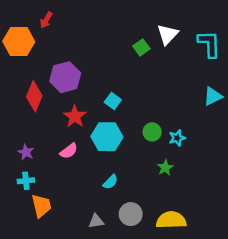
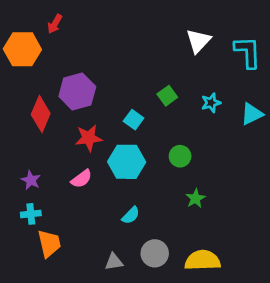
green square: (141, 47) -> (167, 96), moved
red star: (75, 116) -> (89, 138), turned 30
cyan star: (177, 138) -> (211, 103), moved

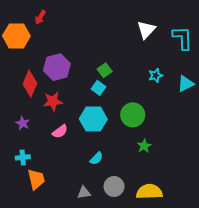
green square: (167, 96) -> (105, 70), moved
red star: (89, 138) -> (53, 101), moved
green circle: (180, 156) -> (133, 115), size x1.5
purple star: (31, 180) -> (23, 123), moved

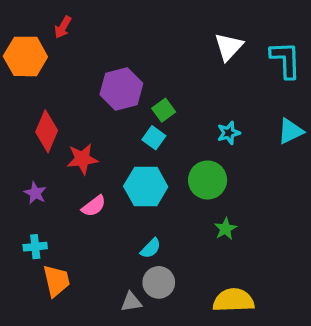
purple hexagon: (57, 67) -> (121, 89), moved
cyan star: (156, 75) -> (229, 133), moved
gray circle: (114, 186) -> (159, 282), moved

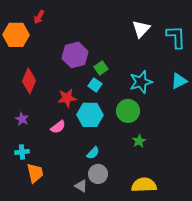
cyan star: (229, 133) -> (141, 82), size x1.6
red star: (82, 159) -> (67, 98), moved
gray triangle: (131, 302) -> (81, 186), turned 40

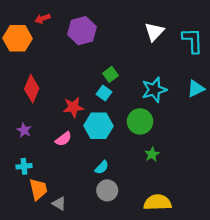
red arrow: (39, 17) -> (43, 19), turned 40
purple hexagon: (75, 55) -> (82, 31), moved
gray triangle: (81, 186) -> (59, 204), moved

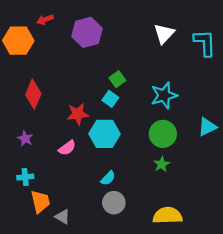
cyan triangle: (196, 89) -> (207, 127), moved
green circle: (140, 121) -> (163, 134), moved

